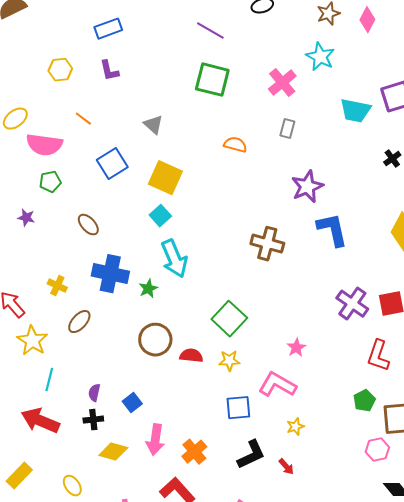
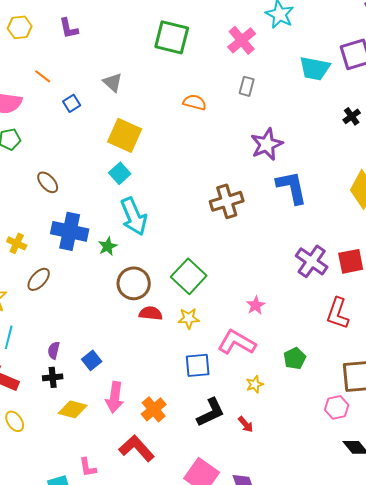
blue square: (112, 164) -> (72, 103), moved, size x0.6
brown cross: (267, 244) -> (227, 201), turned -32
brown circle: (155, 340) -> (134, 283), moved
green pentagon: (364, 401) -> (295, 358), moved
yellow ellipse: (72, 486) -> (15, 421), moved

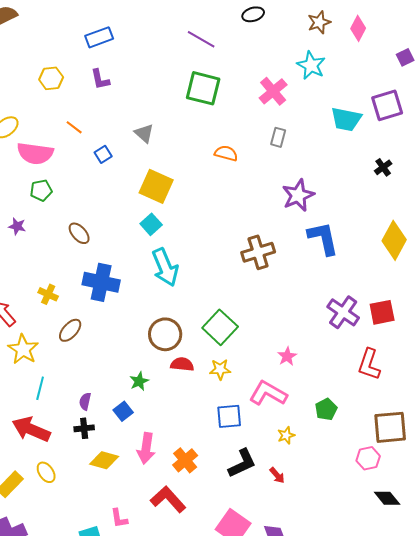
green star: (108, 246) -> (139, 381), moved

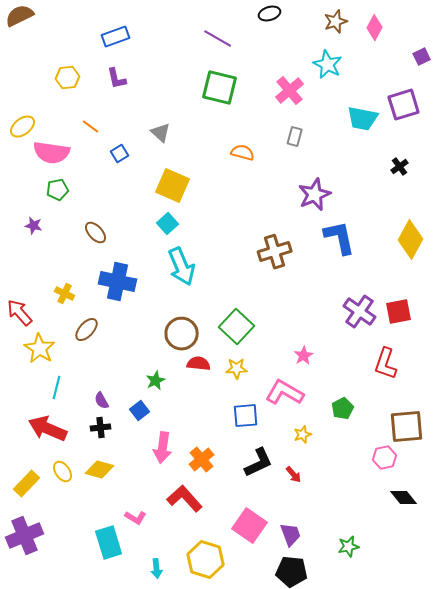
purple semicircle: (85, 401) -> (102, 401), turned -42
yellow diamond: (104, 460) -> (100, 470), moved
pink L-shape: (119, 518) -> (136, 518), turned -50

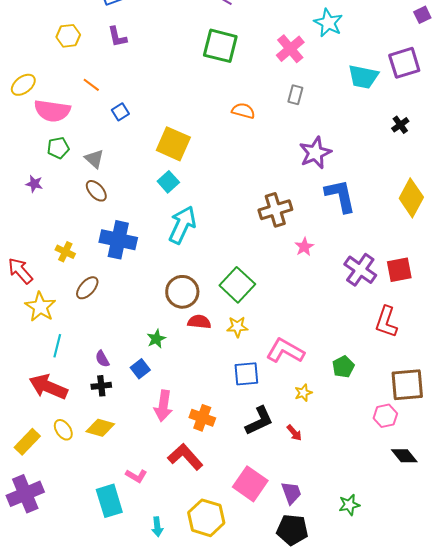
gray triangle: (161, 133) -> (94, 159), moved
cyan arrow: (182, 267) -> (182, 225), turned -132
pink star: (304, 356) -> (304, 247), moved
orange cross: (202, 460) -> (202, 418), turned -30

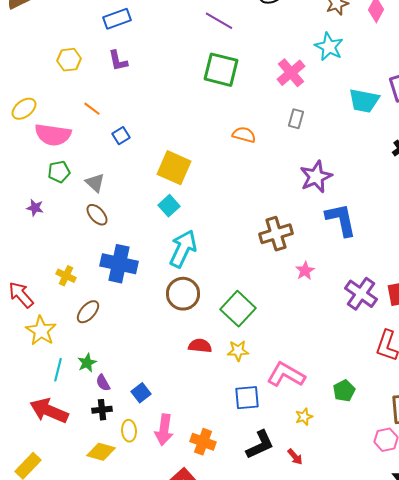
brown circle: (182, 292) -> (183, 294), moved
green star: (156, 339) -> (87, 363), moved
yellow ellipse: (63, 430) -> (129, 431), moved, turned 30

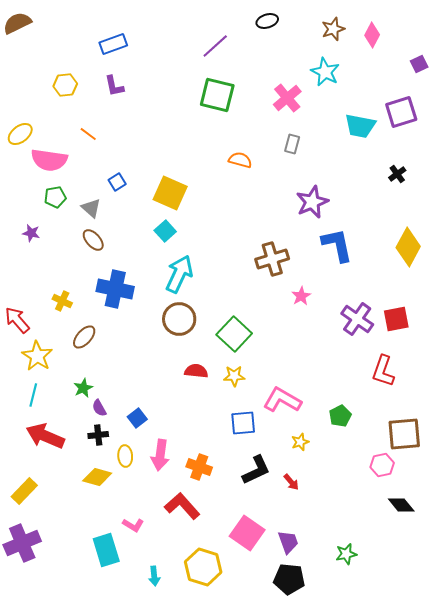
purple line: (219, 21) -> (215, 46), turned -72
blue square: (121, 136) -> (117, 182), moved
cyan line: (58, 370) -> (33, 395), moved

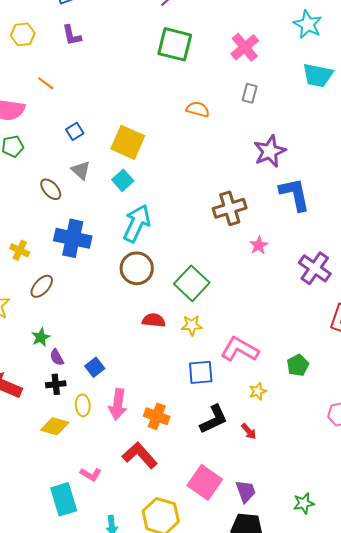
cyan star: (325, 72) -> (308, 24), moved
gray triangle: (91, 208) -> (81, 170), moved

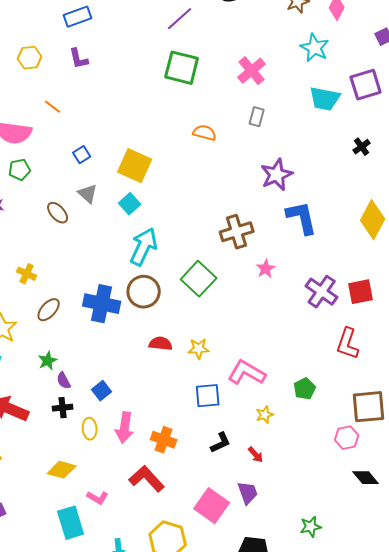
blue cross: (73, 238) -> (102, 304), moved
green square: (192, 283) -> (199, 279), moved
black L-shape: (214, 419) -> (221, 443), size x0.7
yellow diamond: (55, 426) -> (62, 470), moved
purple trapezoid: (246, 491) -> (248, 493), moved

